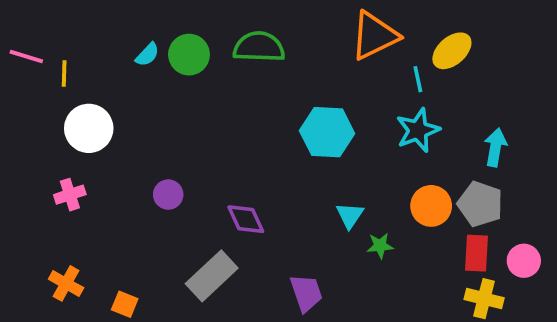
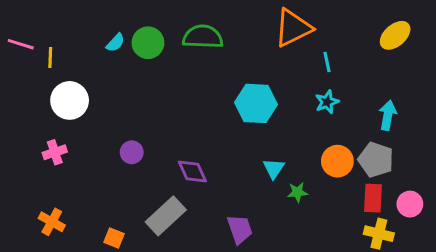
yellow ellipse: (452, 51) -> (395, 35), moved
cyan star: (418, 130) -> (327, 102), size x0.7
orange square: (125, 304) -> (114, 238), moved

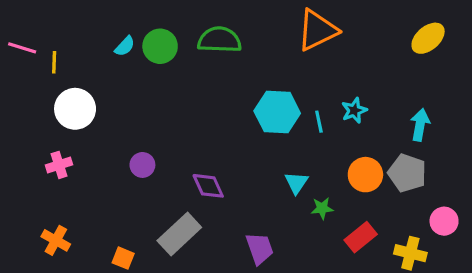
cyan line: (327, 62) -> (319, 122), moved
red rectangle: (373, 198) -> (361, 237), moved, turned 48

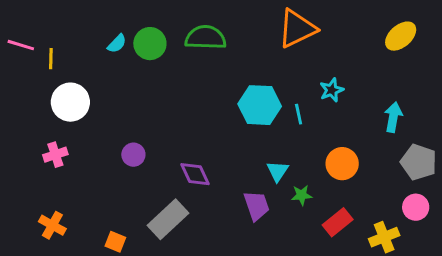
cyan star: (354, 110) -> (332, 90), moved
gray pentagon: (407, 173) -> (419, 162), moved
purple trapezoid: (260, 248) -> (257, 206), moved
yellow cross: (410, 253) -> (384, 237), turned -36

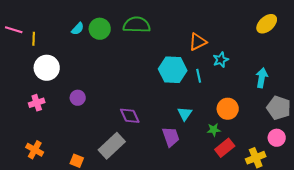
orange triangle: (297, 29) -> (198, 42), moved, size x0.7
purple circle: (133, 155) -> (78, 98), moved
green star: (302, 195) -> (214, 130), moved

